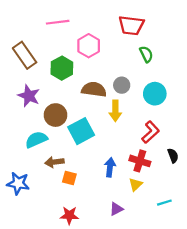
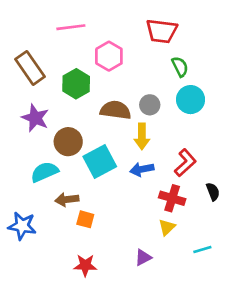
cyan circle: (155, 94) -> (191, 100), moved
blue arrow: (110, 167) -> (142, 169), moved, turned -108

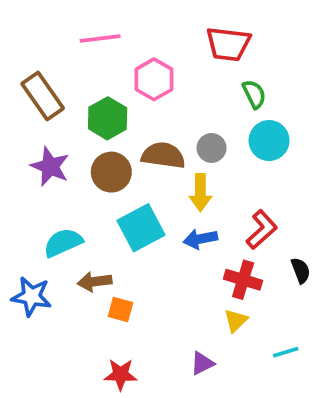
brown circle: (68, 142) -> (111, 172), moved
blue star: (22, 226) -> (31, 296), moved

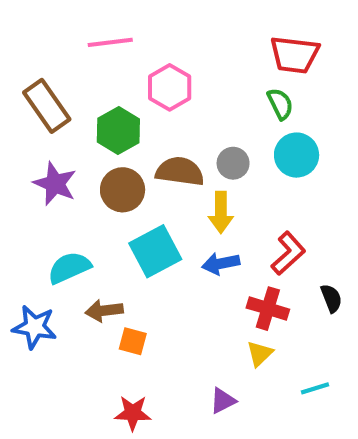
red trapezoid: (228, 44) -> (294, 55), moved

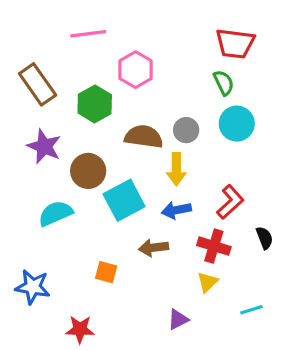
brown circle: (123, 190) -> (88, 171), moved
brown arrow: (104, 311) -> (153, 248), moved
blue star: (34, 327) -> (33, 287), moved
red star: (133, 413) -> (80, 329), moved

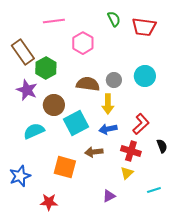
green semicircle: (224, 83) -> (114, 19), moved
green hexagon: (95, 104) -> (46, 68), moved
orange square: (106, 272) -> (65, 167), size x1.6
blue star: (33, 287) -> (20, 176), turned -30

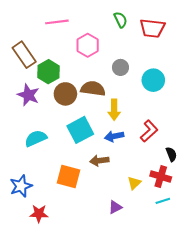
gray circle: (114, 80) -> (120, 67), moved
brown circle: (54, 105) -> (65, 94), moved
red cross: (131, 151) -> (161, 177), moved
red star: (49, 202) -> (39, 214), moved

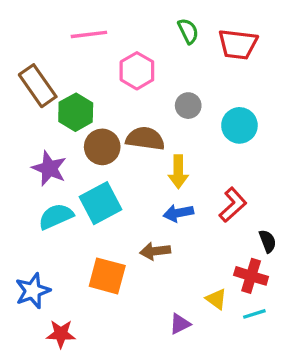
purple star: (28, 95) -> (49, 168), moved
cyan square: (80, 130) -> (101, 203), moved
yellow triangle: (134, 183) -> (216, 299), moved, turned -40

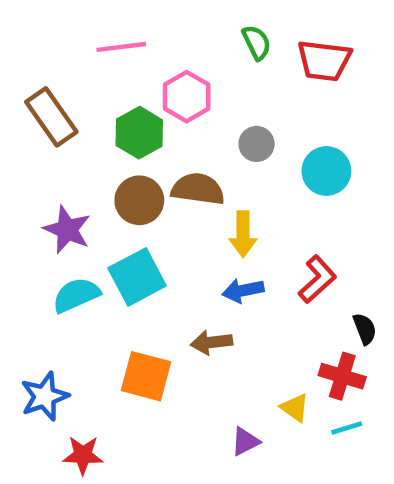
green hexagon: (76, 112) -> (139, 133), moved

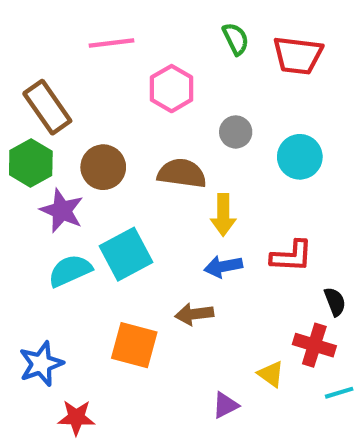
green hexagon: (139, 133) -> (31, 163), moved
brown circle: (139, 200) -> (103, 167), moved
red L-shape: (317, 279) -> (292, 256), turned 45
cyan line: (347, 428) -> (339, 393), moved

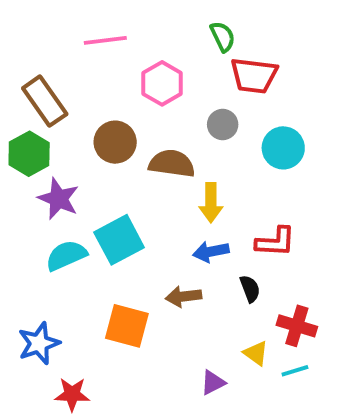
red trapezoid: (298, 55) -> (254, 76), moved
brown circle: (103, 167) -> (115, 142), moved
black semicircle: (335, 302) -> (250, 289), moved
cyan line: (339, 393) -> (295, 371), moved

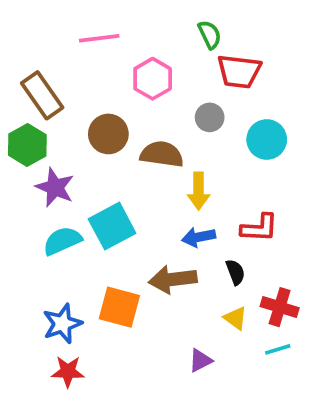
brown arrow: (184, 296) -> (173, 279), size x1.4
blue star: (39, 343) -> (62, 324), moved
yellow triangle: (256, 353) -> (235, 318), moved

